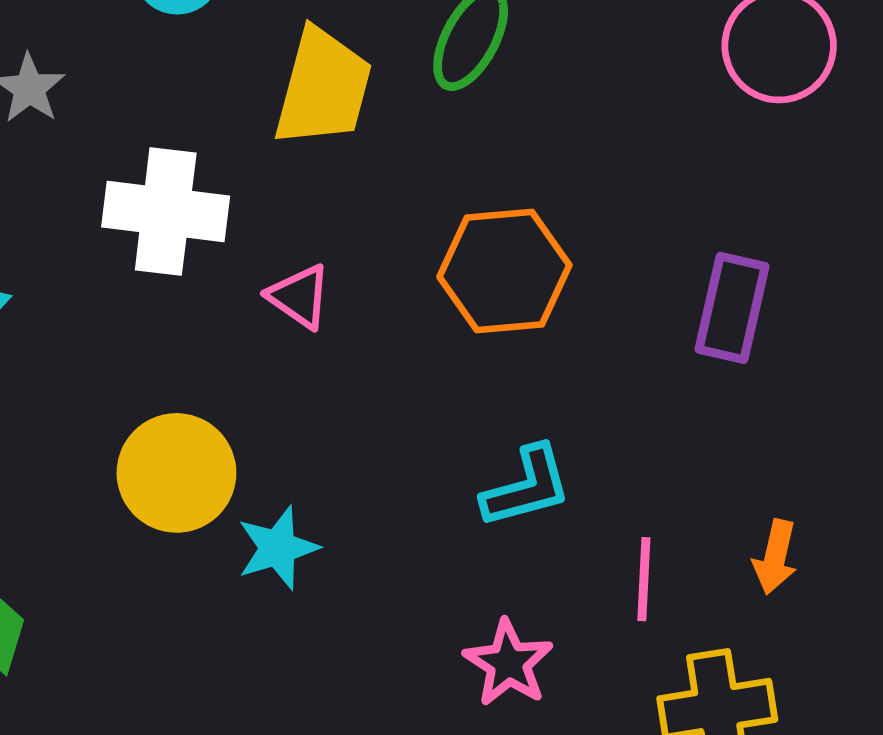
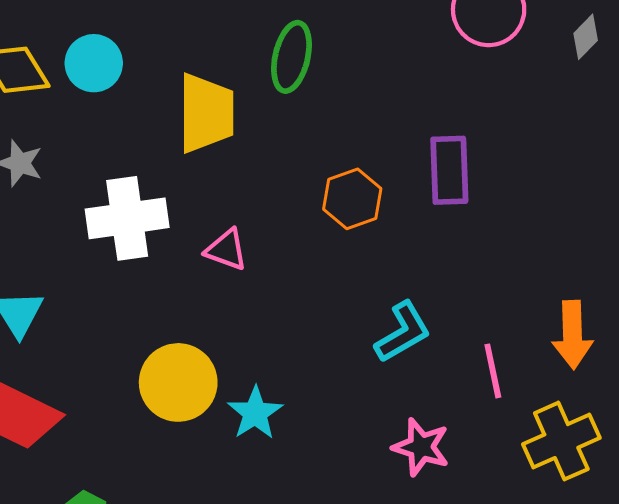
orange hexagon: (504, 271) -> (352, 199), size x0.7
purple rectangle: (732, 308) -> (449, 170), moved
orange arrow: (775, 557) -> (572, 335), size x1.4

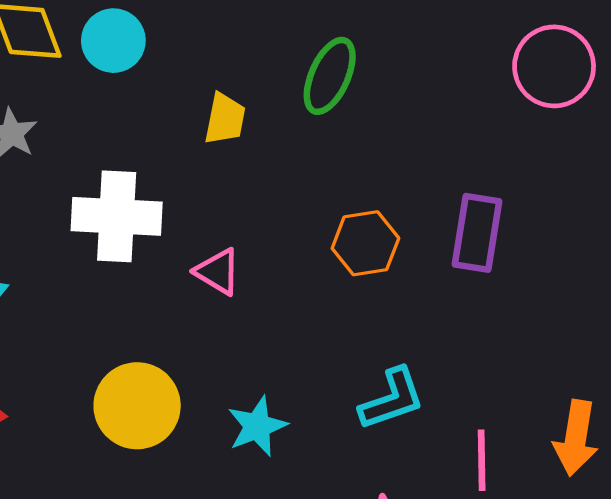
yellow trapezoid: (206, 113) -> (225, 119), size x0.6
cyan star: (255, 413) -> (257, 426), moved

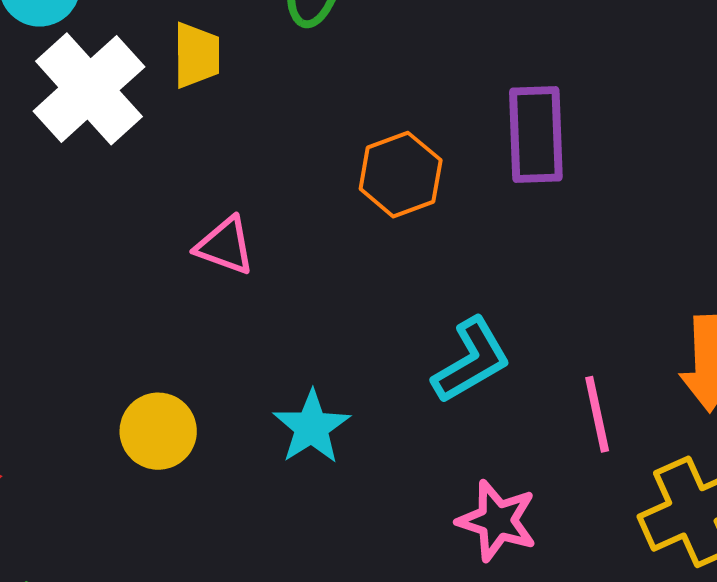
white cross: (117, 216) -> (89, 89), moved, turned -34
yellow circle: (137, 406) -> (158, 431), size x0.7

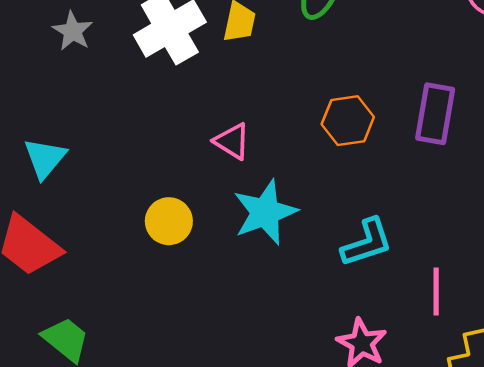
cyan star: (312, 427) -> (265, 212), moved, size x1.4
yellow circle: (158, 431) -> (169, 221), moved

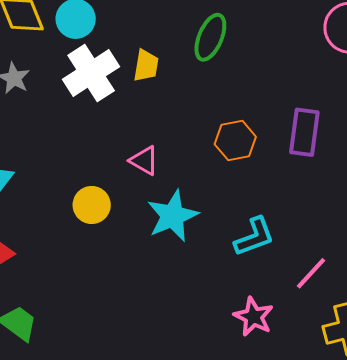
yellow circle: (169, 221) -> (92, 205), moved
pink line: (436, 291) -> (311, 273), turned 45

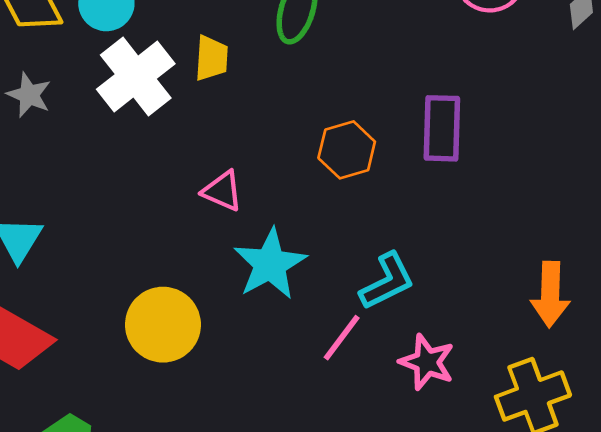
yellow circle: (92, 205) -> (163, 325), moved, size x1.4
pink line: (311, 273) -> (342, 338), moved
pink star: (253, 317) -> (427, 362), moved

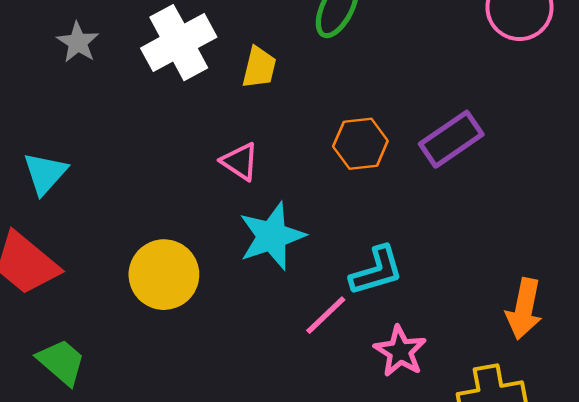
yellow trapezoid: (211, 58) -> (259, 67), moved
purple rectangle: (442, 128) -> (451, 139), turned 44

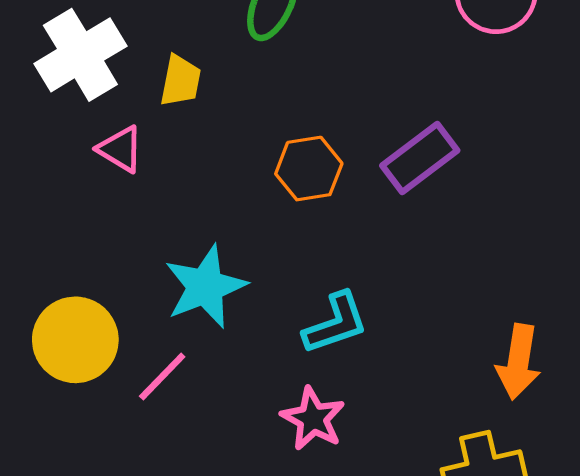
pink triangle: (240, 161) -> (120, 149), moved
pink line: (326, 315) -> (162, 377), moved
pink star: (400, 351) -> (313, 419), moved

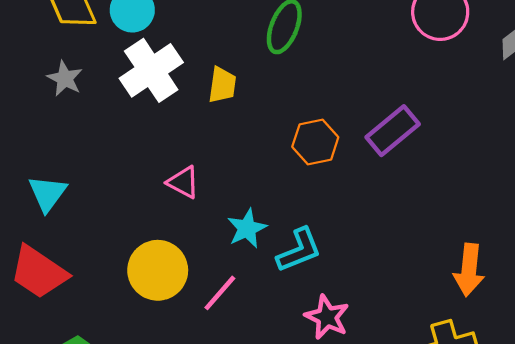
pink triangle: (120, 149) -> (183, 182), moved
cyan star: (205, 287) -> (247, 228), size x0.7
cyan L-shape: (335, 323) -> (299, 250), moved

